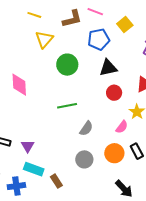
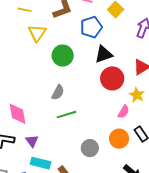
pink diamond: (19, 85) -> (17, 114), moved
red circle: (114, 93) -> (112, 78), size x1.5
green line: (67, 106) -> (66, 115), moved
gray semicircle: (86, 128) -> (58, 92), moved

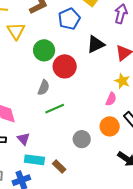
black triangle: (104, 54) -> (96, 44), moved
red circle: (112, 78) -> (65, 66), moved

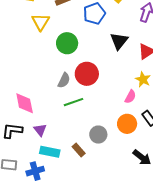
black triangle: (96, 44) -> (119, 41), turned -30
red circle: (65, 66) -> (87, 74), moved
brown rectangle: (59, 166) -> (79, 150), moved

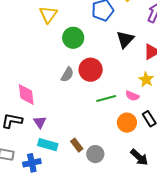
pink semicircle: (130, 97) -> (132, 96), turned 80
green line: (74, 102) -> (106, 99), moved
gray circle: (98, 135) -> (95, 154), moved

